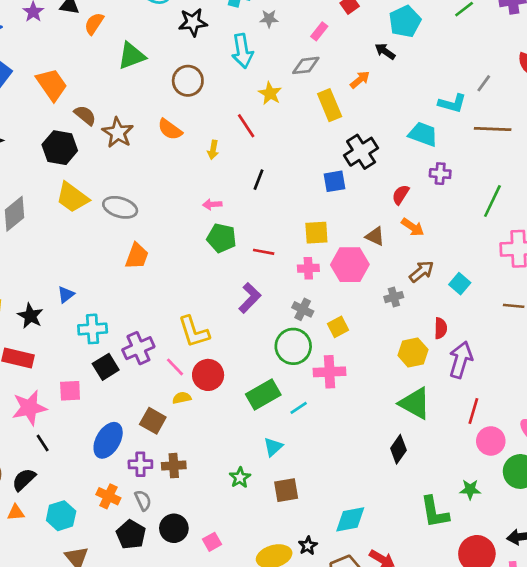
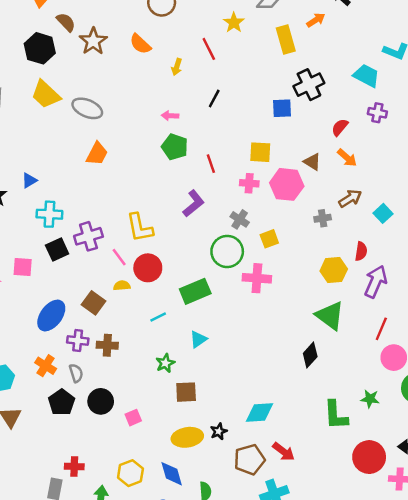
red line: (264, 252) -> (211, 164), turned 54
cyan line: (299, 408) -> (158, 317), moved
brown square: (286, 490) -> (186, 392), moved

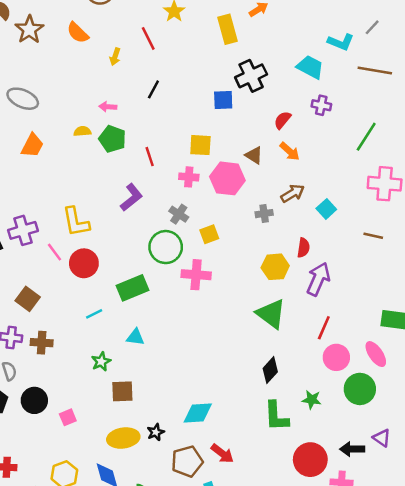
yellow semicircle: (122, 286) -> (82, 131), moved
cyan triangle: (198, 339) -> (135, 337), turned 42
black diamond: (310, 355) -> (270, 370), moved

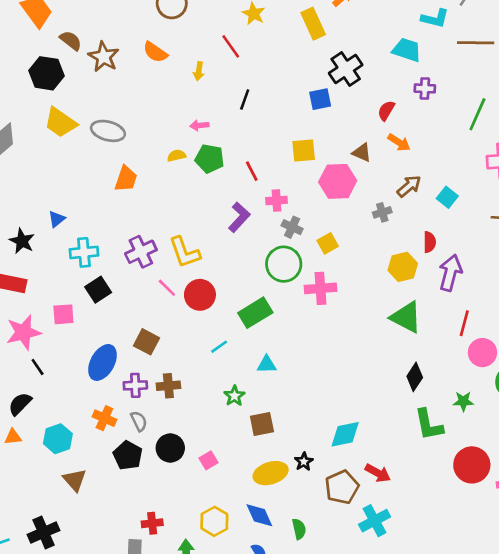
pink cross: (189, 177) -> (277, 200), moved
purple cross: (23, 230) -> (141, 252), moved

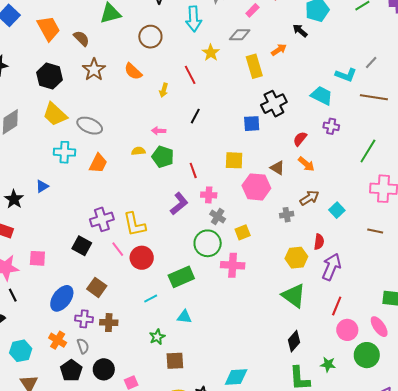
brown semicircle: (71, 40) -> (81, 38), moved
cyan cross: (84, 252) -> (64, 152), moved
black square: (98, 290) -> (82, 246), moved, turned -36

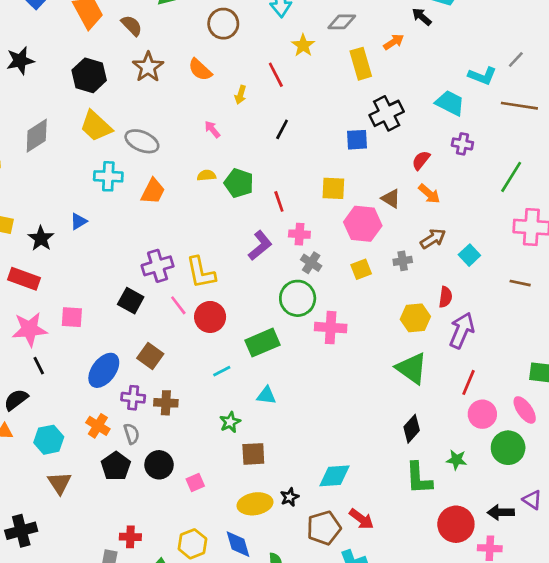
pink arrow: (159, 131) -> (212, 129), moved, turned 48
yellow square: (243, 232) -> (361, 269), moved

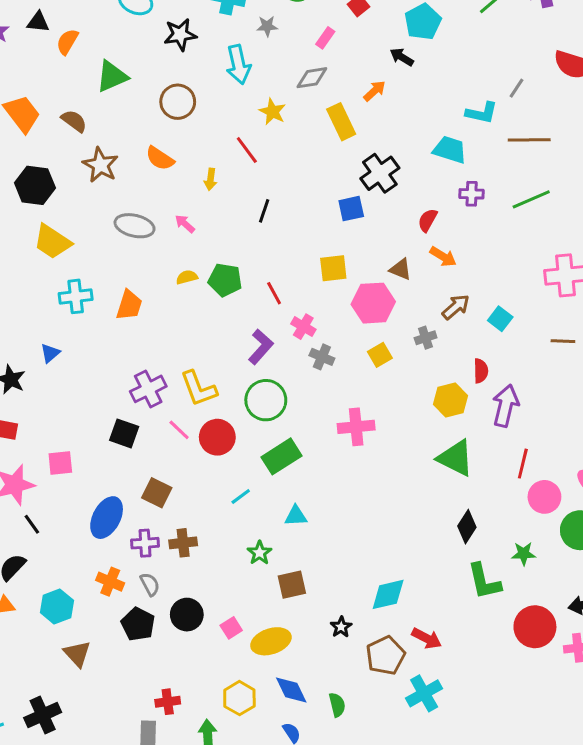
gray ellipse: (142, 141) -> (135, 226), moved
green line: (511, 177) -> (531, 199), moved, turned 44
pink cross: (299, 234) -> (303, 327), turned 36
green circle: (298, 298) -> (266, 400), moved
yellow ellipse: (255, 504) -> (271, 641), moved

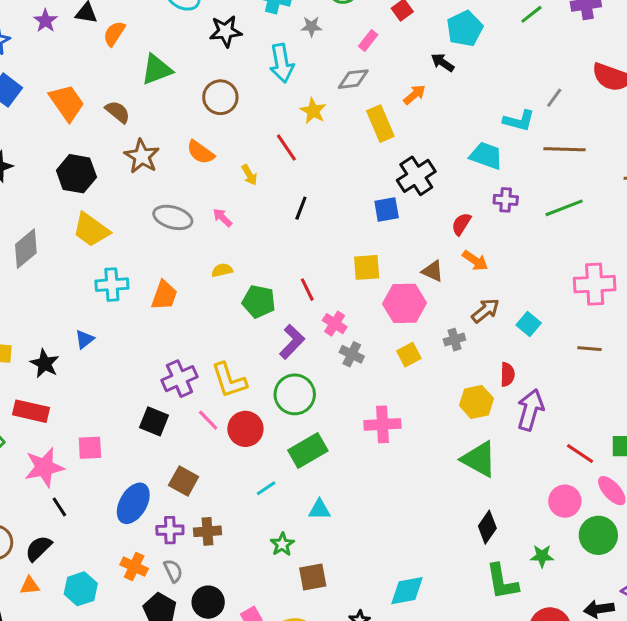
yellow arrow: (210, 179) -> (249, 175), turned -40
green pentagon: (225, 280) -> (259, 301), moved
red line: (523, 464) -> (580, 454), moved, turned -72

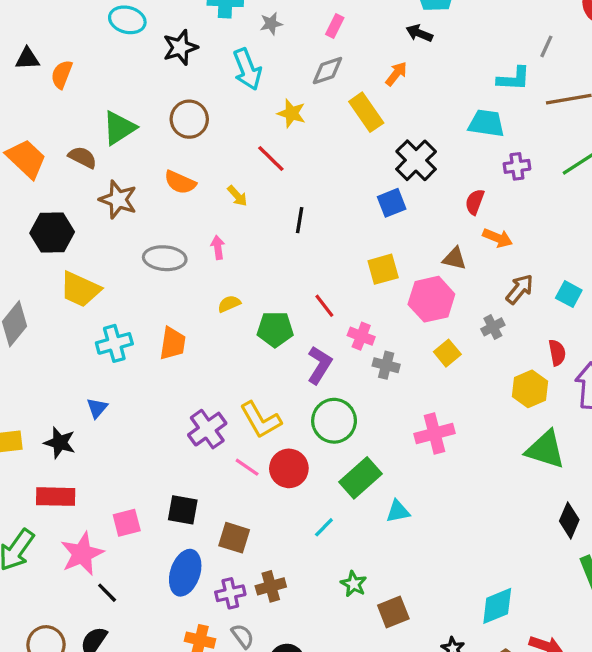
green triangle: (157, 70) -> (119, 128), moved
pink arrow: (222, 218) -> (218, 247), turned 50
black square: (154, 421) -> (183, 510), moved
cyan triangle: (319, 510) -> (398, 511), moved

